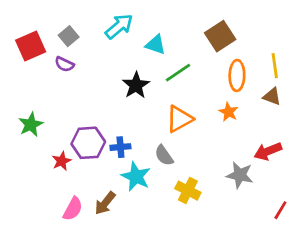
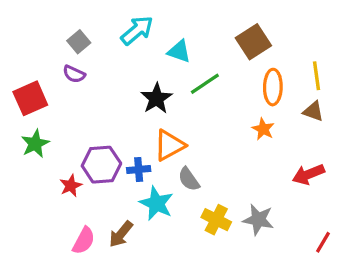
red square: (31, 46) -> (30, 98), moved
orange triangle: (179, 119) -> (169, 145), moved
gray star: (240, 175) -> (258, 220), moved

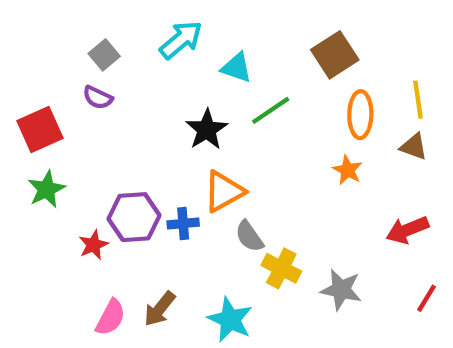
cyan star: (156, 203) -> (230, 320), moved
yellow cross: (216, 220) -> (281, 268), moved
red line: (323, 242) -> (427, 298), moved

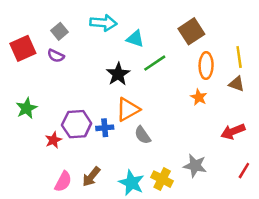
cyan arrow: (181, 40) -> (103, 23), turned 45
red square: (40, 130) -> (23, 48), moved
yellow cross: (281, 268) -> (162, 179), moved

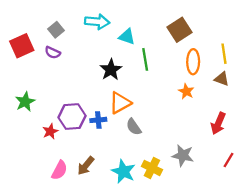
green line: (155, 63) -> (145, 59), turned -65
red arrow: (233, 131) -> (218, 123), turned -45

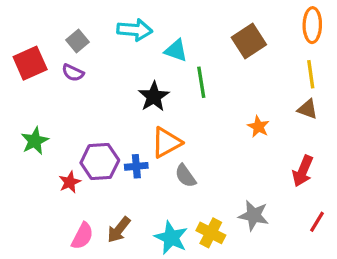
orange ellipse: (193, 62) -> (312, 25), moved

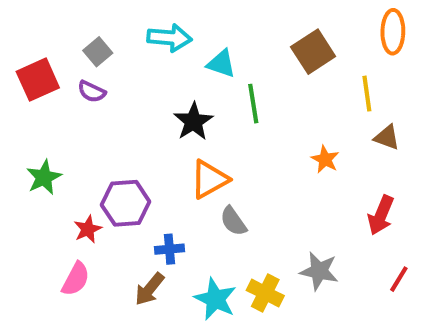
yellow line: (311, 74) -> (367, 94), moved
blue cross: (136, 166) -> (169, 249), moved
pink semicircle: (82, 236) -> (76, 279), moved

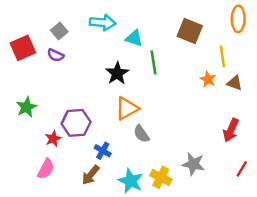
brown square: (313, 52) -> (190, 31), turned -35
orange star: (325, 159) -> (208, 79), moved
blue cross: (169, 249) -> (103, 151), turned 35

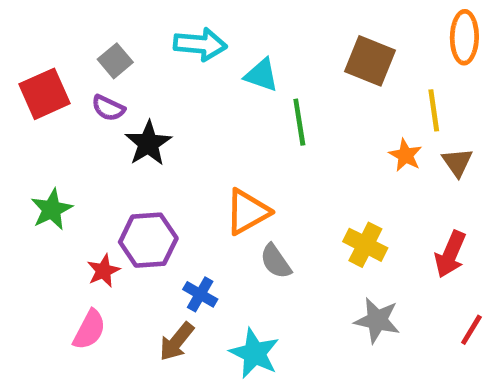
black star: (117, 73) -> (148, 143), moved
brown triangle: (235, 83) -> (457, 162), turned 35
yellow cross: (161, 177) -> (365, 245), moved

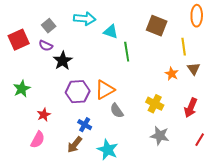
orange star: (405, 155) -> (172, 74), moved
purple hexagon: (148, 240) -> (78, 92), moved

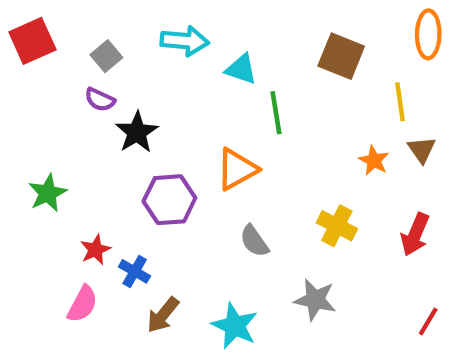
red square: (19, 40) -> (32, 41), moved
orange triangle: (105, 90) -> (237, 169), moved
blue cross: (85, 125) -> (135, 271), moved
gray star: (160, 136) -> (315, 300), moved
red line: (200, 140) -> (428, 321), moved

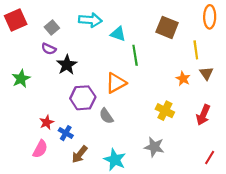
green star: (48, 193) -> (21, 79), moved
gray semicircle: (254, 241) -> (106, 116), moved

